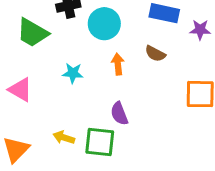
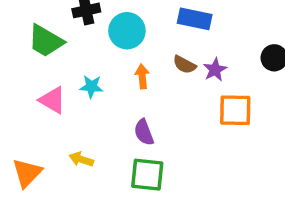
purple star: (200, 30) -> (215, 70), moved, turned -30
pink triangle: (20, 90) -> (52, 100), moved
green square: (100, 142) -> (147, 175), moved

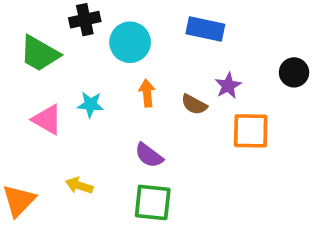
brown semicircle: (184, 65) -> (194, 104), moved
purple semicircle: (144, 132) -> (149, 155), turned -32

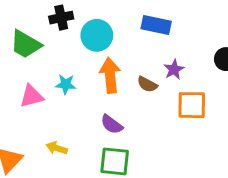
orange arrow: (147, 93) -> (110, 75), size x1.6
pink triangle: (47, 120) -> (32, 96), turned -45

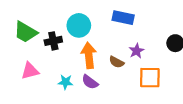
black cross: (61, 18) -> (53, 41), moved
cyan star: (66, 84) -> (66, 82), moved
purple semicircle: (112, 124) -> (90, 82), moved

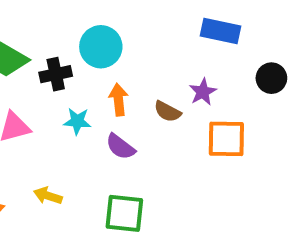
blue rectangle: (123, 18) -> (220, 31), moved
orange arrow: (89, 55) -> (118, 100), size x0.7
cyan star: (66, 82) -> (77, 121), moved

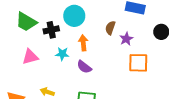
brown semicircle: (167, 111) -> (110, 28), moved, turned 80

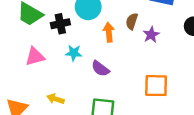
orange arrow: (83, 43) -> (109, 32), moved
orange square: (138, 63) -> (156, 86), moved

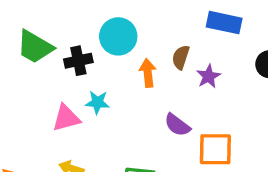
pink triangle: (35, 56) -> (66, 118), moved
purple semicircle: (100, 69) -> (177, 125), moved

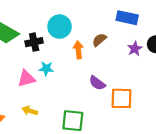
brown semicircle: (181, 57) -> (99, 40), turned 32
purple star: (209, 76) -> (135, 49), moved

